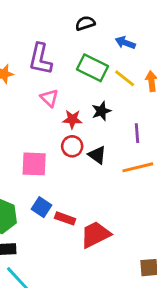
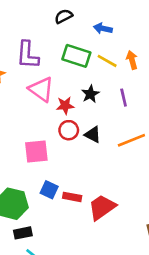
pink triangle: (49, 98) -> (41, 89), size x1.5
purple line: (137, 133) -> (124, 98), moved

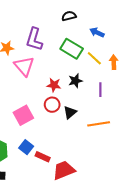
pink triangle: (41, 89) -> (24, 66), moved
black triangle: (93, 135) -> (70, 112), turned 40
pink square: (36, 152) -> (23, 115), turned -36

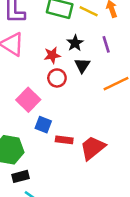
black triangle: (70, 112) -> (82, 65), moved
blue square: (26, 147) -> (43, 125), moved

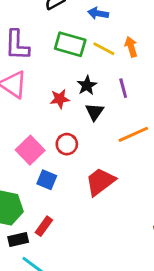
red circle: (57, 78) -> (67, 144), moved
red rectangle: (64, 140) -> (44, 226), moved, turned -63
red trapezoid: (93, 148) -> (100, 182), moved

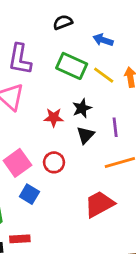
purple line: (123, 88) -> (115, 127), moved
red trapezoid: (100, 182) -> (99, 204), moved
red rectangle: (44, 226) -> (20, 239), turned 42

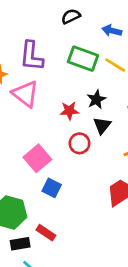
red circle: (54, 162) -> (79, 143), moved
red rectangle: (20, 239) -> (46, 233), turned 42

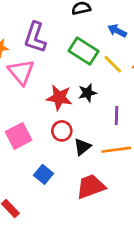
red star: (69, 111) -> (59, 98), size x1.4
black triangle: (102, 125) -> (82, 147), moved
blue square: (52, 188) -> (43, 174), moved

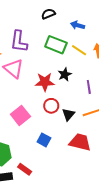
red trapezoid: (91, 187) -> (80, 142), turned 45

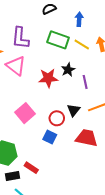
blue arrow: (78, 25) -> (79, 19), turned 80
purple line: (89, 87) -> (85, 82), moved
red circle: (51, 106) -> (57, 118), moved

